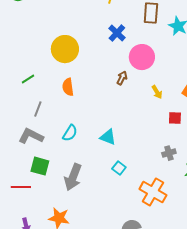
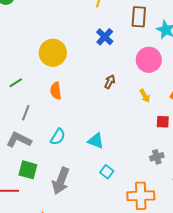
pink circle: (142, 57) -> (149, 60), moved
orange cross: (153, 192) -> (141, 196), turned -32

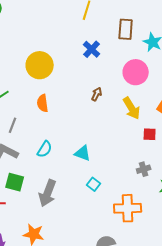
yellow arrow: (145, 96) -> (132, 108), size x1.6

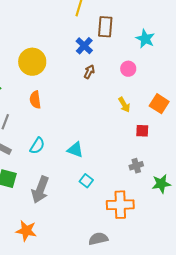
brown rectangle: (126, 29) -> (105, 27), moved
pink circle: (136, 72) -> (128, 69), size x0.6
brown arrow: (97, 94) -> (89, 72), moved
yellow arrow: (132, 108) -> (124, 105), size x0.7

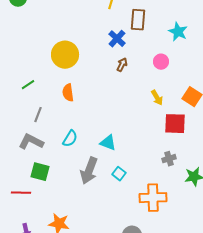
red square: (142, 131) -> (175, 124), size x1.6
gray arrow: (40, 190) -> (89, 171), moved

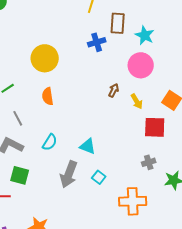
cyan star: (178, 32) -> (145, 35), moved
blue cross: (117, 39) -> (97, 42), turned 30
pink circle: (161, 62) -> (141, 65), size x1.6
brown arrow: (122, 65) -> (114, 90), moved
gray line: (38, 115) -> (18, 118), turned -49

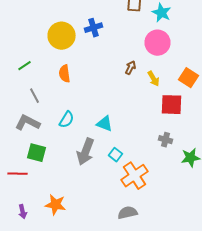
blue cross: (97, 42) -> (94, 28), moved
gray cross: (149, 162) -> (166, 140), turned 32
orange cross: (133, 201) -> (134, 176), moved, turned -32

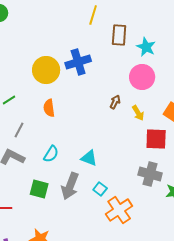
blue cross: (94, 28) -> (78, 62), size x1.4
gray line: (34, 96) -> (19, 130), turned 56
gray cross: (166, 140) -> (150, 174), size x1.6
green square: (36, 153) -> (39, 189), moved

